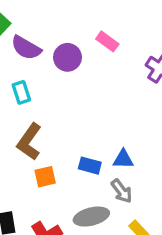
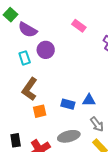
purple circle: (67, 57) -> (46, 50), moved
gray arrow: (122, 191) -> (97, 124), moved

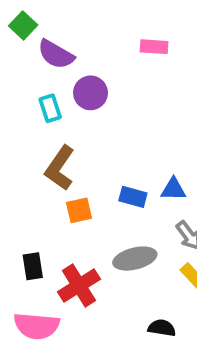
pink rectangle: (79, 26) -> (154, 47), turned -32

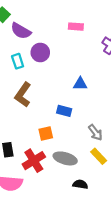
blue triangle: (173, 189) -> (80, 84), moved
orange square: (79, 210) -> (46, 134), moved
gray ellipse: (135, 259) -> (65, 158), moved, turned 30

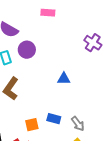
pink rectangle: (76, 27) -> (48, 13), moved
blue rectangle: (64, 111) -> (54, 119), moved

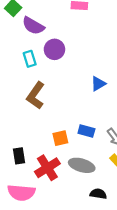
blue triangle: (64, 79) -> (98, 84), turned -32

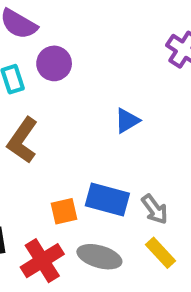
blue rectangle: (86, 131) -> (107, 199), size x1.5

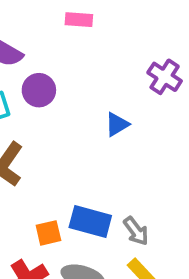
blue triangle: (127, 121) -> (117, 124), moved

